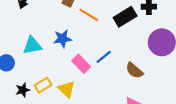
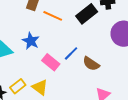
blue star: (62, 39) -> (31, 41), turned -30
brown semicircle: (134, 70) -> (91, 64), moved

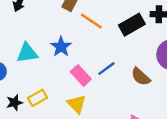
brown semicircle: (91, 64) -> (141, 77), moved
yellow triangle: (40, 87) -> (77, 104), moved

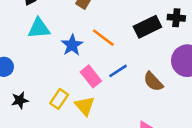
orange line: (91, 21) -> (103, 38), moved
cyan triangle: (27, 53) -> (39, 28), moved
yellow rectangle: (38, 98) -> (59, 99), moved, turned -30

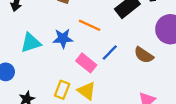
cyan triangle: (39, 28) -> (31, 43), moved
blue star: (72, 45) -> (63, 38), turned -30

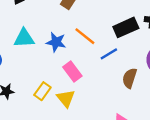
blue line: (110, 53) -> (109, 54), moved
brown semicircle: (144, 55) -> (130, 78), turned 60

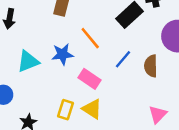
orange line: (85, 36) -> (90, 38), turned 30
blue line: (109, 54) -> (123, 59), moved

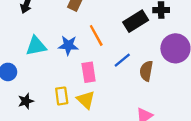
pink rectangle: (89, 79) -> (89, 72), turned 36
yellow rectangle: (65, 110) -> (62, 96), turned -36

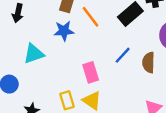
orange line: (96, 35) -> (90, 17), moved
blue star: (68, 45) -> (64, 31), moved

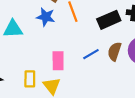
brown semicircle: (148, 62) -> (114, 51), moved

